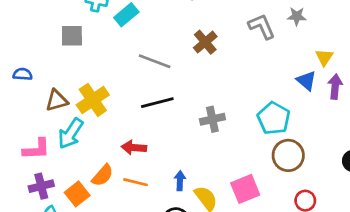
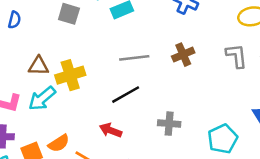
gray line: (155, 61) -> (134, 58), turned -44
blue semicircle: (23, 74) -> (14, 20), moved, turned 84
black line: (157, 103) -> (126, 95), turned -32
red arrow: (134, 148) -> (111, 130), moved

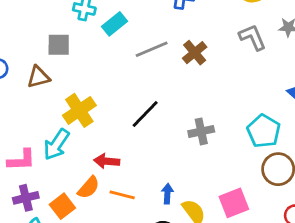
gray line: (134, 58) -> (152, 49), moved
brown triangle: (39, 66) -> (38, 77), moved
red arrow: (111, 130) -> (107, 161), moved

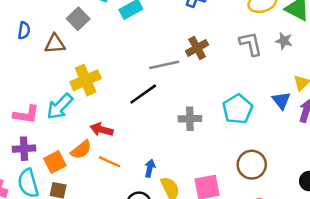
gray square: (59, 45) -> (78, 19), turned 35
gray line: (152, 49) -> (164, 65), moved
cyan pentagon: (264, 131) -> (238, 109), moved

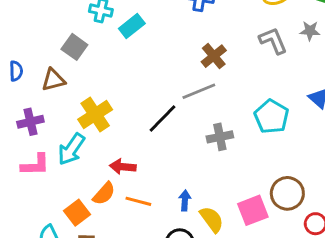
gray line: (164, 65) -> (199, 91), moved
purple cross: (24, 149) -> (30, 122), moved
brown circle: (252, 165) -> (287, 193), moved

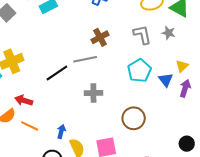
cyan pentagon: (271, 117) -> (139, 71), moved
brown circle: (287, 193) -> (134, 118), moved

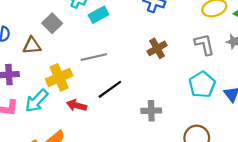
gray line: (85, 59) -> (94, 57), moved
red arrow: (24, 100) -> (77, 105), moved

